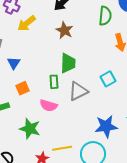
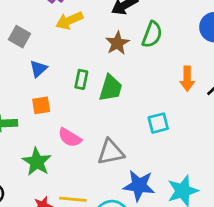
green semicircle: (105, 16) -> (152, 34), moved
green rectangle: (54, 82) -> (81, 79), moved
gray triangle: (78, 91) -> (111, 152), moved

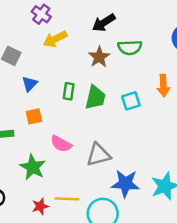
green semicircle: (152, 34) -> (130, 48), turned 70
cyan square: (158, 123) -> (131, 101), moved

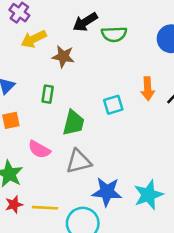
green semicircle: (130, 48) -> (114, 34), moved
brown star: (99, 57) -> (63, 56), moved, turned -30
green trapezoid: (95, 98) -> (73, 123), moved
red star: (40, 206) -> (14, 204), moved

